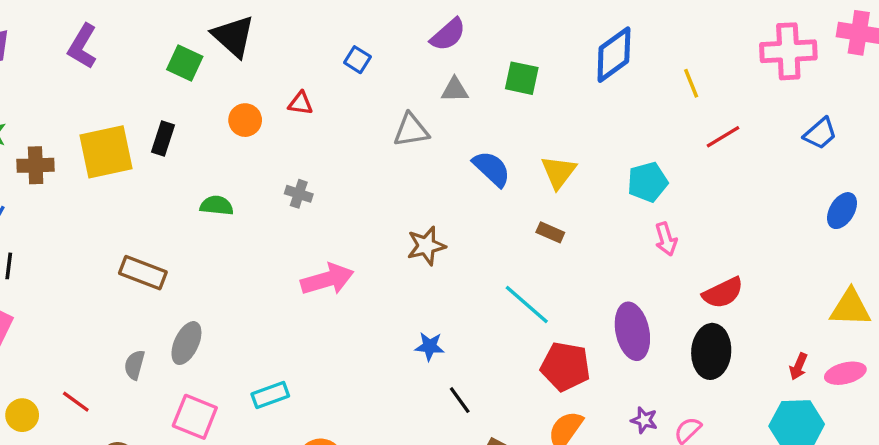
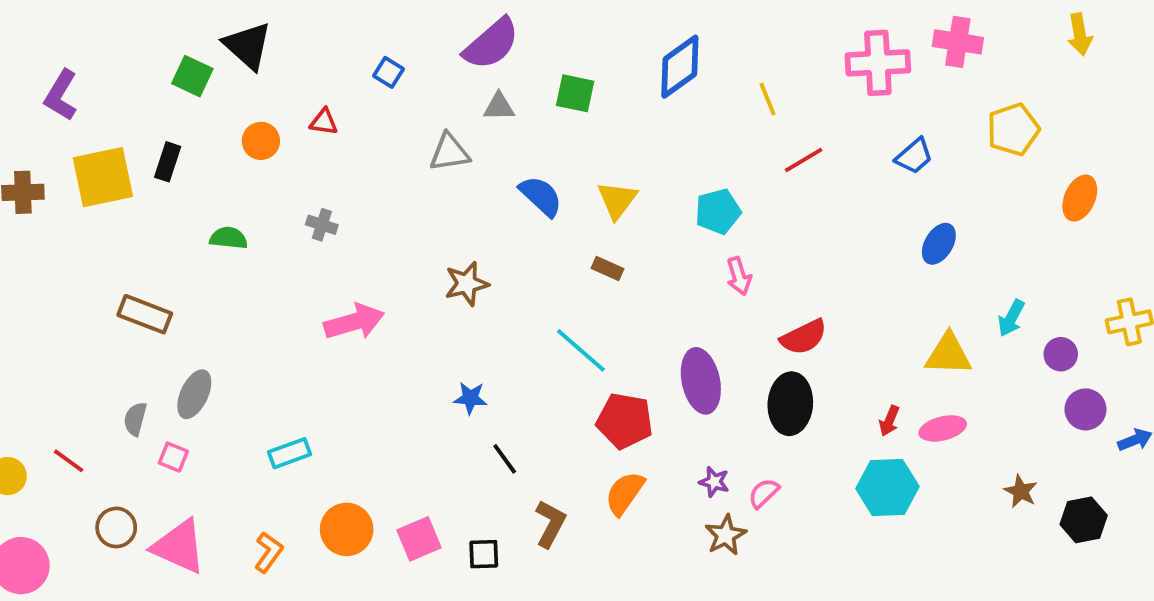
purple semicircle: (448, 35) -> (491, 44), size x1.4
purple L-shape: (83, 46) -> (61, 95), moved
pink square: (195, 417) -> (173, 457), moved, size x0.6

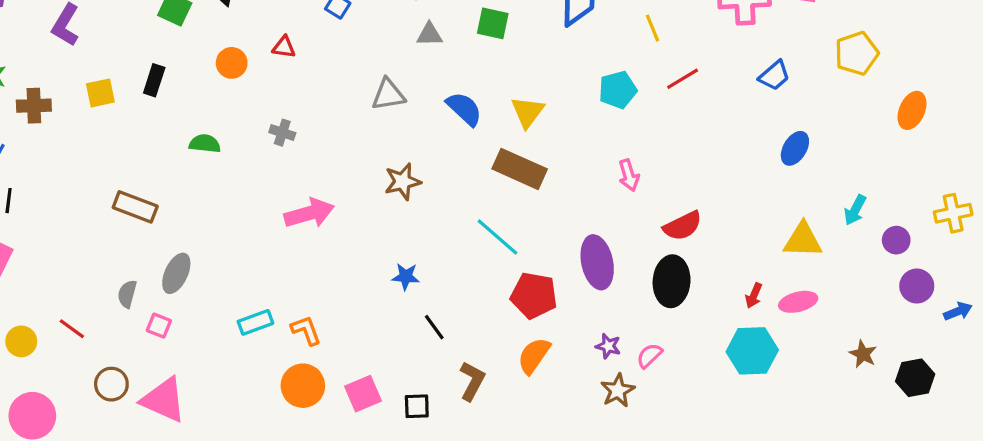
gray triangle: (449, 152) -> (388, 95), moved
yellow square: (103, 177) -> (100, 93), size x0.6
cyan pentagon: (718, 211) -> (618, 90), moved
brown rectangle: (608, 269) -> (520, 169), size x2.0
orange L-shape: (269, 552) -> (306, 330), moved, turned -56

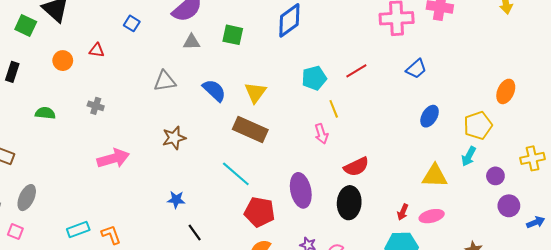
yellow line: (653, 28) -> (334, 109), moved
yellow pentagon: (857, 53) -> (478, 125), moved

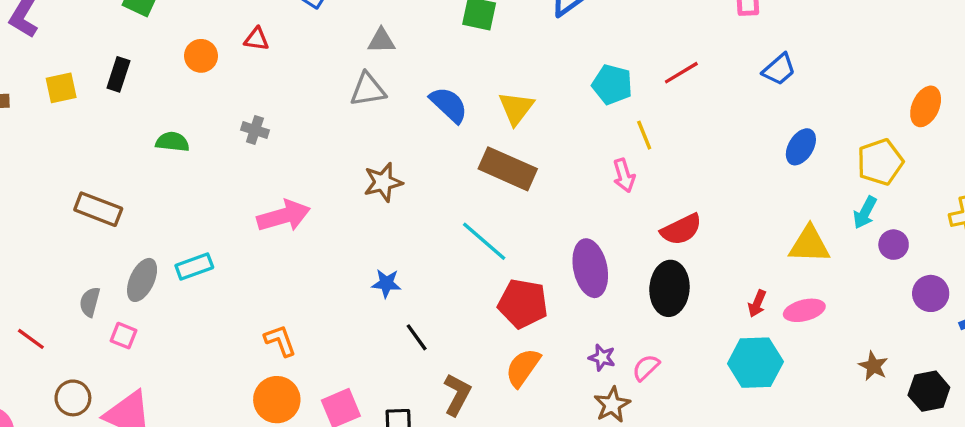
gray triangle: (192, 42) -> (381, 41), moved
cyan pentagon: (314, 78) -> (612, 85), turned 30
purple circle: (495, 176) -> (894, 245), moved
cyan rectangle: (78, 230) -> (194, 266), moved

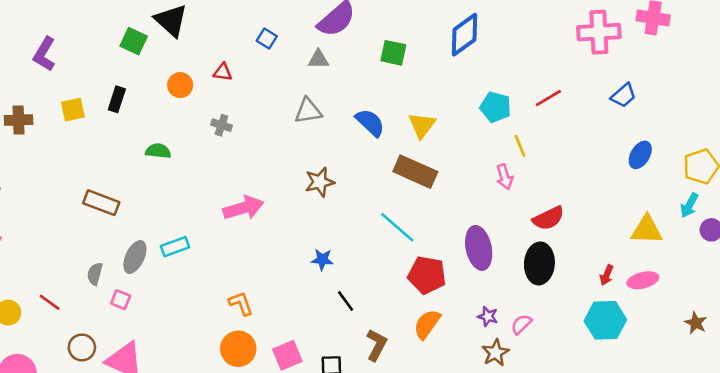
gray triangle: (381, 41) -> (318, 59), moved
gray cross: (255, 130) -> (221, 125), moved

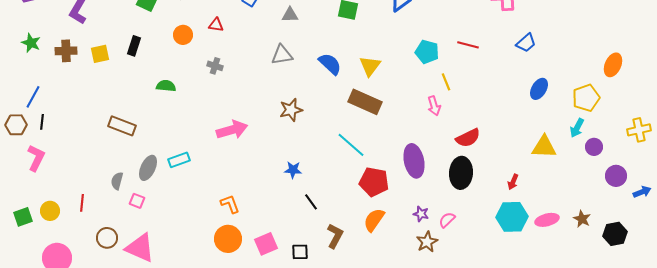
red line: (548, 98) -> (468, 45), turned 45
brown cross: (19, 120) -> (66, 51), moved
pink ellipse: (643, 280) -> (547, 220), moved
red line: (50, 302) -> (82, 203), turned 60

